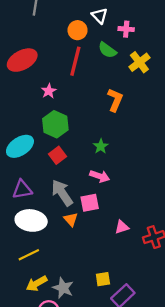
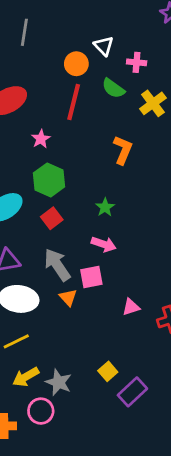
yellow square: (103, 279) -> (108, 371), turned -32

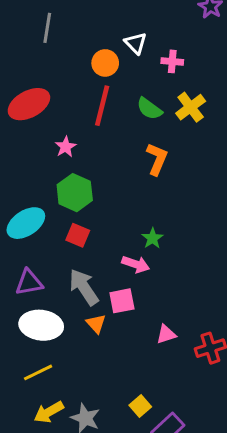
green semicircle: (113, 88) -> (149, 109), moved
green star: (105, 207) -> (152, 238), moved
red square: (52, 218) -> (78, 235), turned -30

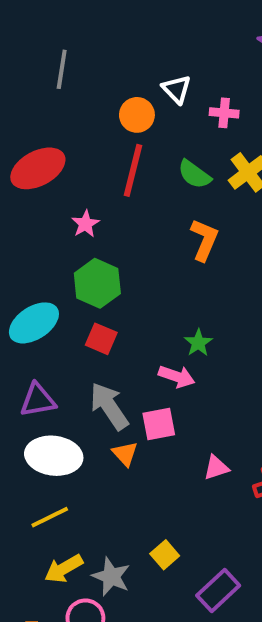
yellow square: (140, 406) -> (165, 555), moved

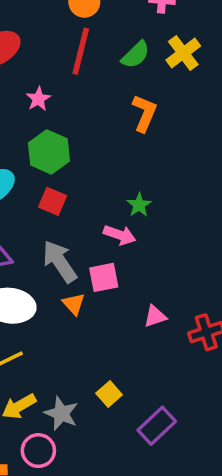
green semicircle: (194, 174) -> (136, 55), turned -80

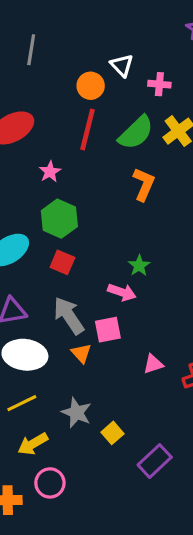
green semicircle: (136, 55) -> (136, 133), size x1.4
gray star: (61, 413) -> (77, 413), moved

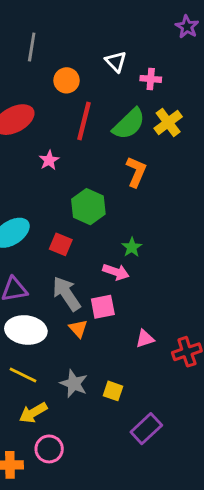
orange circle: (91, 86) -> (67, 80), moved
green hexagon: (59, 219) -> (88, 207), moved
yellow line: (22, 403) -> (23, 375), turned 52
yellow square: (112, 433) -> (113, 391), moved, turned -30

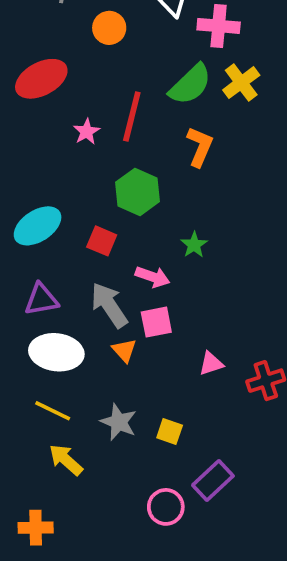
pink cross: (151, 79) -> (219, 26), size x1.5
red line: (84, 121) -> (132, 117), moved
pink arrow: (116, 272) -> (153, 277), moved
yellow arrow: (33, 413) -> (66, 460), turned 72
pink circle: (49, 449) -> (166, 507), moved

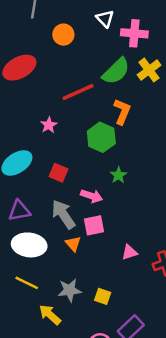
red line: (132, 117) -> (78, 92), turned 52
pink star: (87, 132) -> (49, 125), moved
green hexagon: (138, 192) -> (101, 137), moved
gray star: (119, 422) -> (70, 290), turned -30
yellow arrow: (66, 460) -> (50, 315), moved

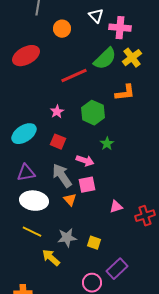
orange L-shape: (122, 112) -> (125, 93), moved, turned 60
pink star: (49, 125) -> (57, 112), moved

